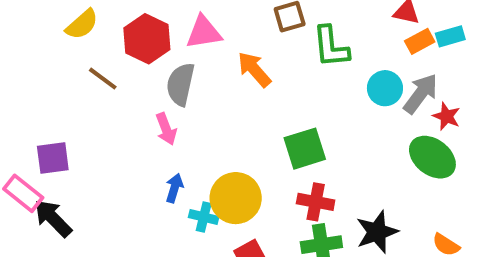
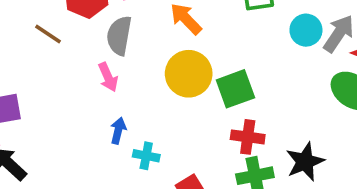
yellow circle: (236, 198) -> (189, 74), moved

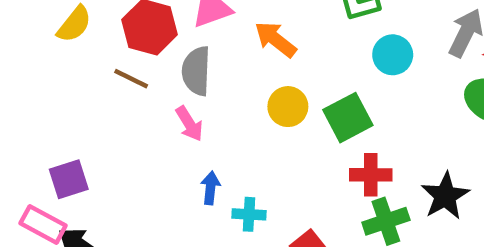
cyan circle: (306, 30) -> (393, 55), moved
brown line: (48, 34) -> (131, 79), moved
yellow circle: (189, 74) -> (288, 107), size x0.7

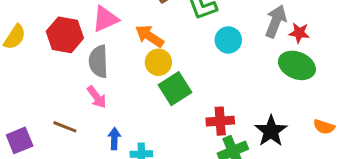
brown line: (131, 79) -> (65, 127), moved
yellow circle: (288, 107) -> (158, 62), moved
green square: (348, 118) -> (175, 89), moved

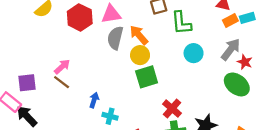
gray semicircle: (98, 61) -> (115, 38), moved
pink arrow: (97, 97) -> (62, 67), moved, turned -112
red cross: (220, 121) -> (172, 109), turned 30

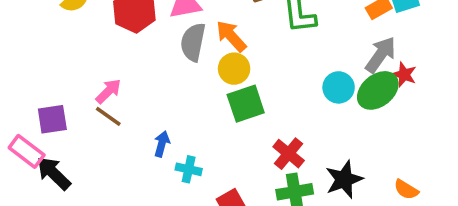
cyan circle: (194, 53) -> (339, 87), moved
green ellipse: (237, 84) -> (378, 90), moved, turned -75

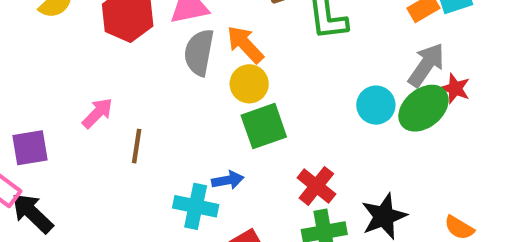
brown line: (108, 116) -> (137, 146), moved, turned 64
blue arrow: (162, 144) -> (228, 180), moved, turned 65
cyan cross: (189, 169) -> (196, 206), size x1.4

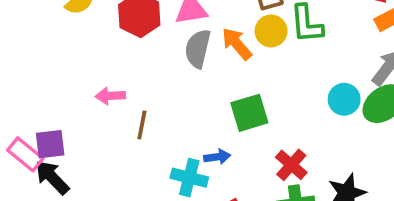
yellow circle: (249, 84) -> (271, 31), moved
pink arrow: (97, 113) -> (110, 96), turned -140
purple square: (30, 148) -> (50, 144), moved

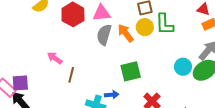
pink arrow: (110, 96) -> (55, 58), turned 35

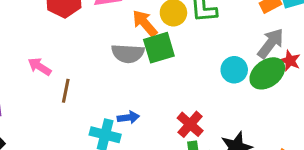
gray semicircle: (104, 35) -> (128, 53), moved, turned -100
green square: (131, 71) -> (159, 48), moved

